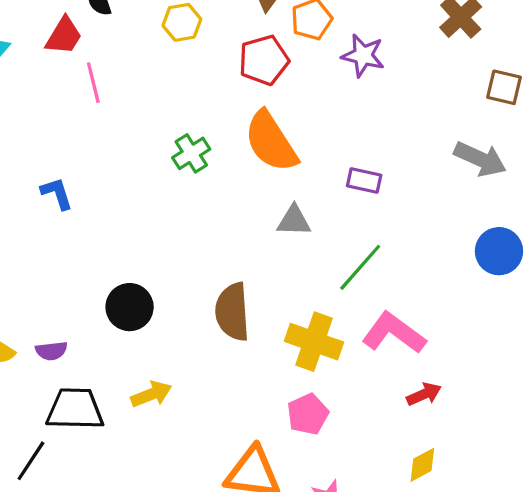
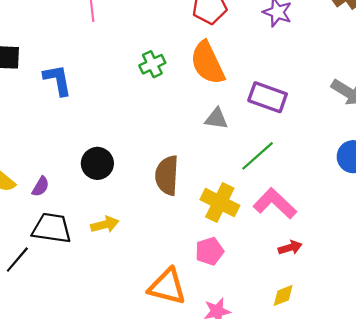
purple rectangle: (364, 181) -> (268, 97), size x1.6
blue L-shape: (57, 193) -> (58, 80), size x1.4
purple semicircle: (51, 351) -> (41, 187), turned -60

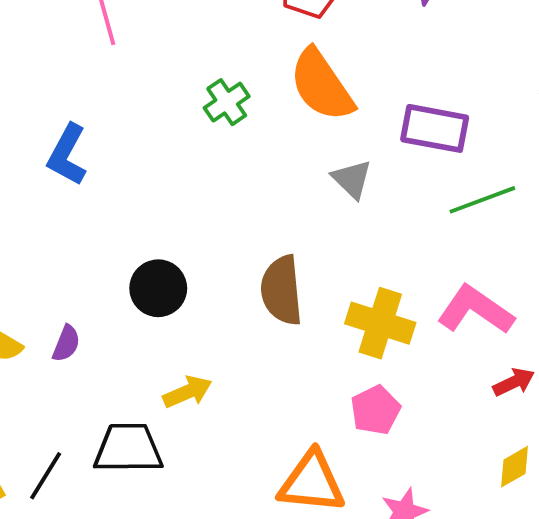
blue L-shape: (58, 80) -> (67, 155), turned -132
gray triangle: (216, 119) -> (352, 179), turned 45
green line: (258, 156) -> (482, 200), moved, turned 30
black trapezoid: (52, 228) -> (128, 448), moved

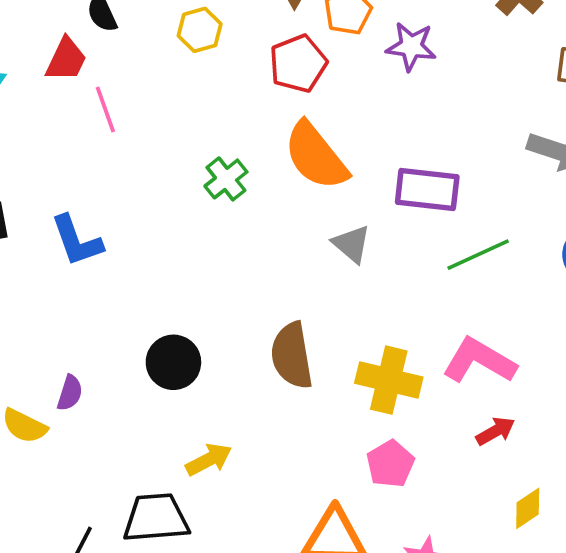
blue L-shape: (67, 155) -> (77, 241), turned -44
purple semicircle: (66, 343) -> (70, 393), moved
red arrow: (514, 382) -> (495, 431), moved

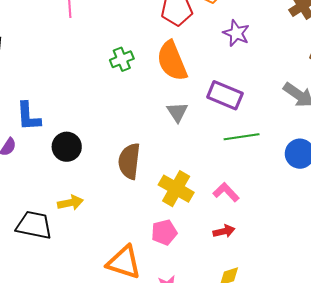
purple star: (411, 46) -> (236, 33), moved
blue L-shape: (77, 241) -> (28, 116), moved
pink L-shape: (479, 361) -> (226, 192), size x0.7

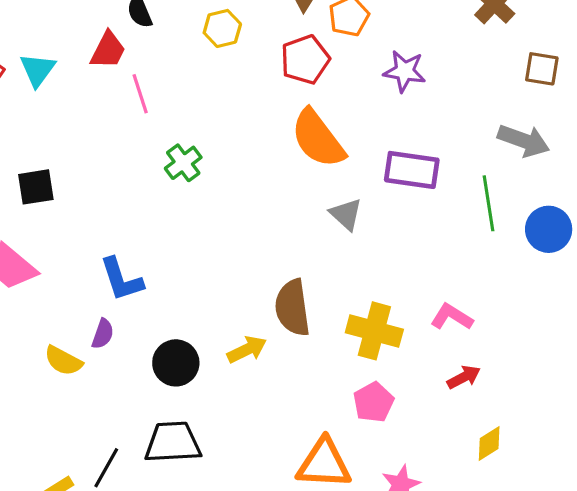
green cross: (122, 59) -> (183, 163), moved
green line: (242, 137) -> (489, 203), moved, turned -76
black circle: (67, 147) -> (176, 363), moved
yellow arrow: (70, 203) -> (247, 350), moved

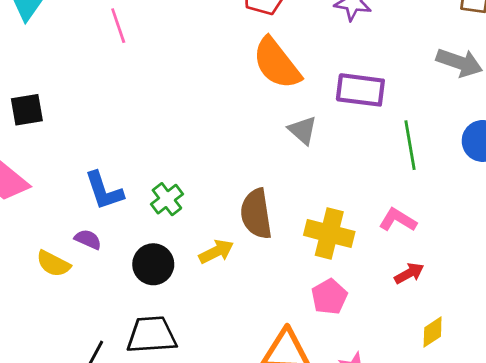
green cross: (183, 163) -> (167, 199), moved
green line: (489, 203) -> (410, 145), moved
purple semicircle: (103, 334) -> (88, 239), turned -84

